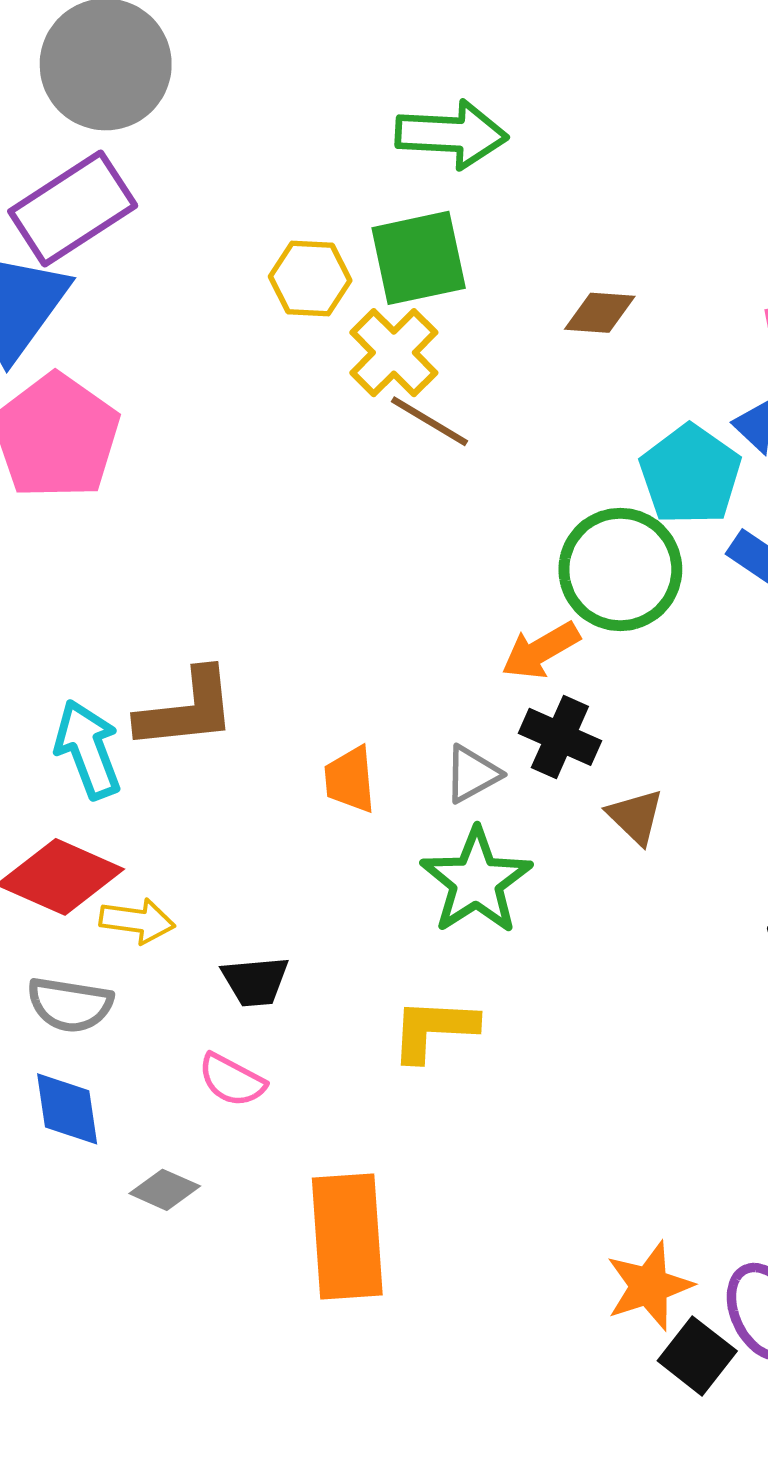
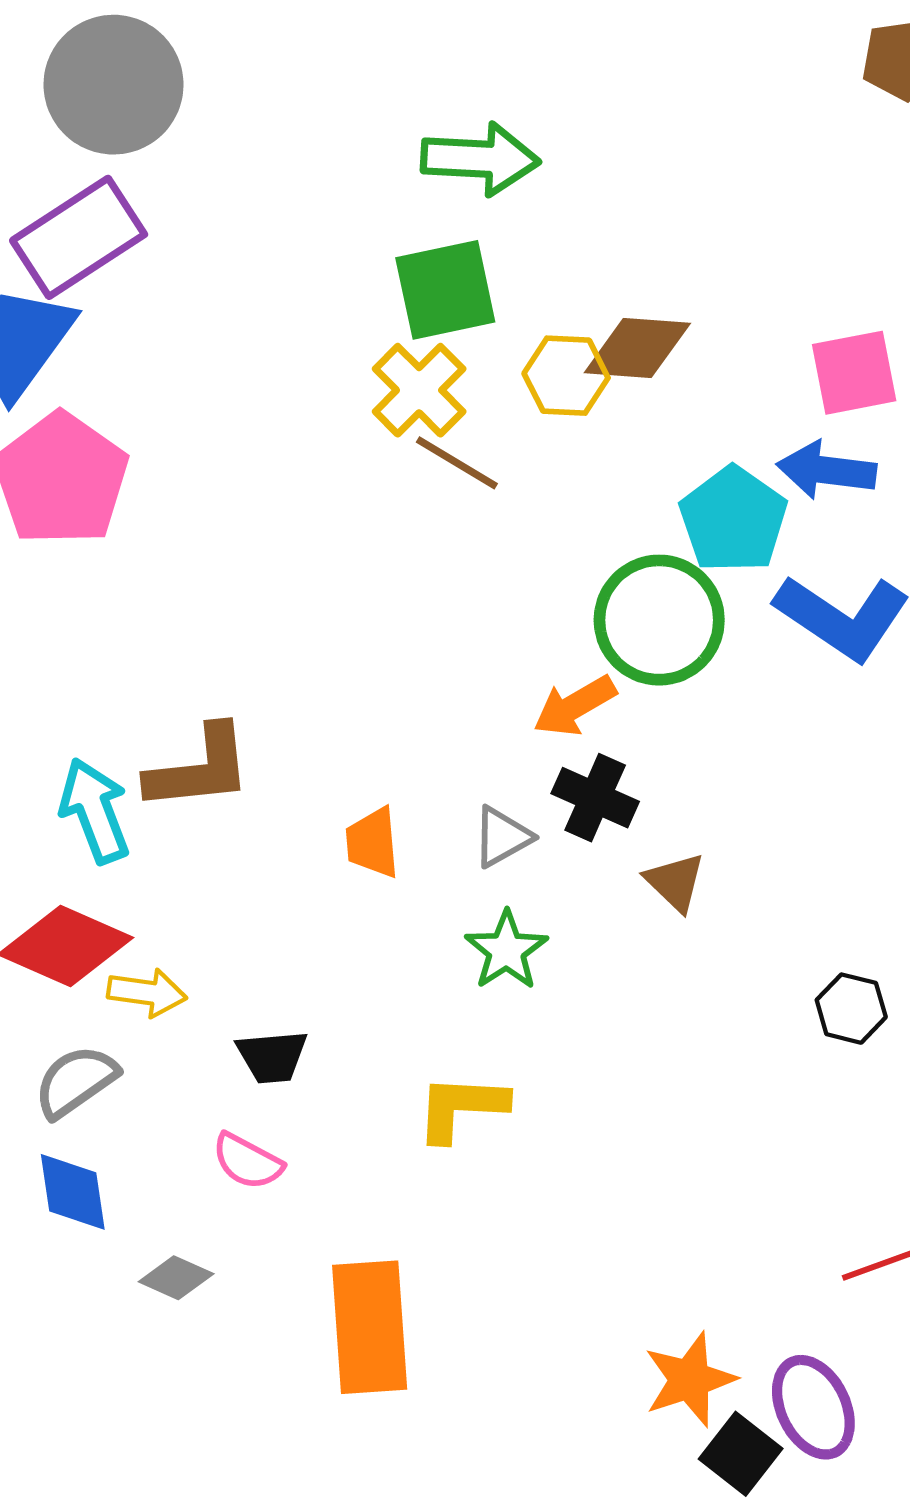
yellow hexagon: (310, 279) -> (566, 376), moved
brown diamond: (600, 313) -> (637, 348), size x1.4
green star: (476, 881) -> (506, 950), size x0.7
gray semicircle: (70, 1005) -> (76, 1081), turned 136

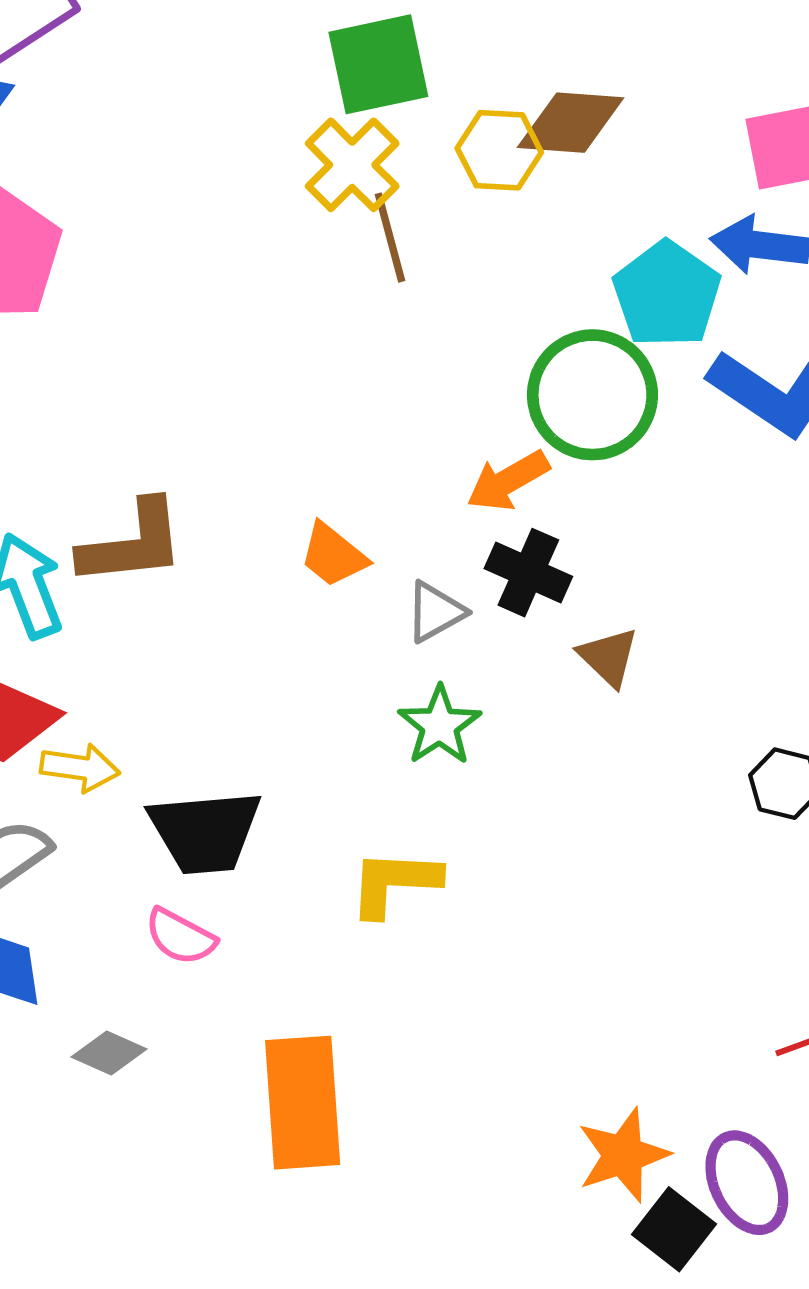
brown line: (457, 463) -> (390, 238), turned 44
orange trapezoid: (373, 843) -> (333, 555), moved, turned -46
black trapezoid: (272, 1057) -> (205, 832), size x1.6

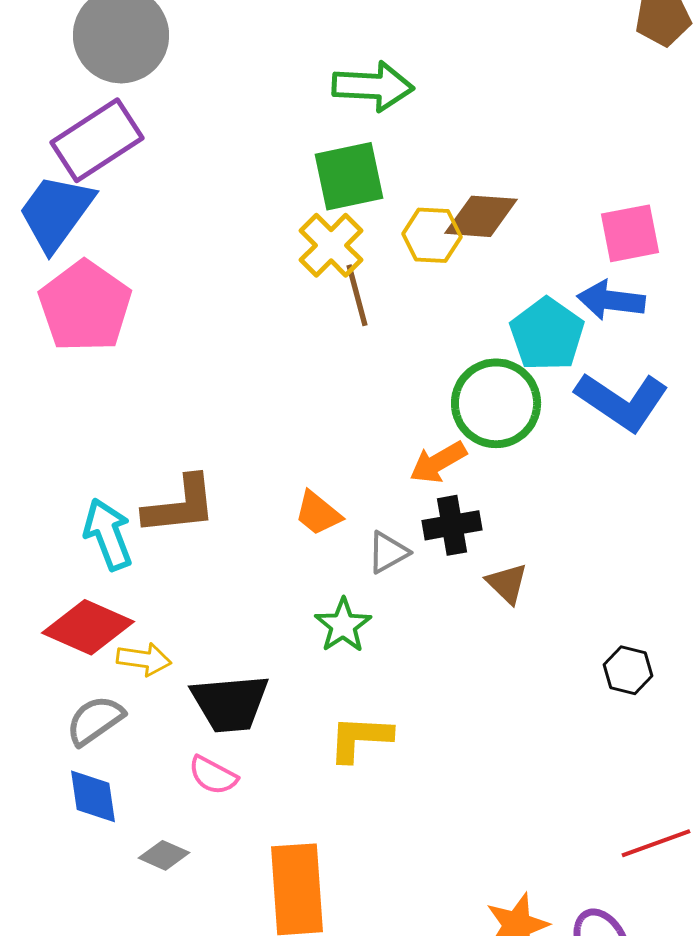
black cross: (528, 573) -> (452, 525), turned -34
green star: (440, 725) -> (343, 625), moved

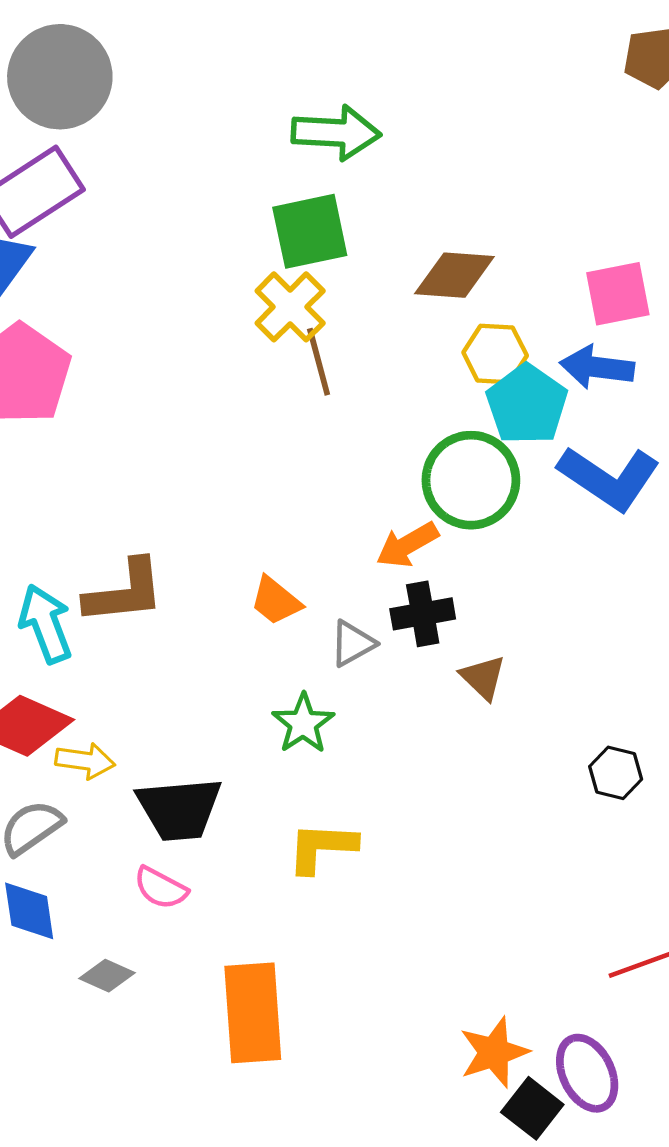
yellow hexagon: (432, 235) -> (495, 354), moved

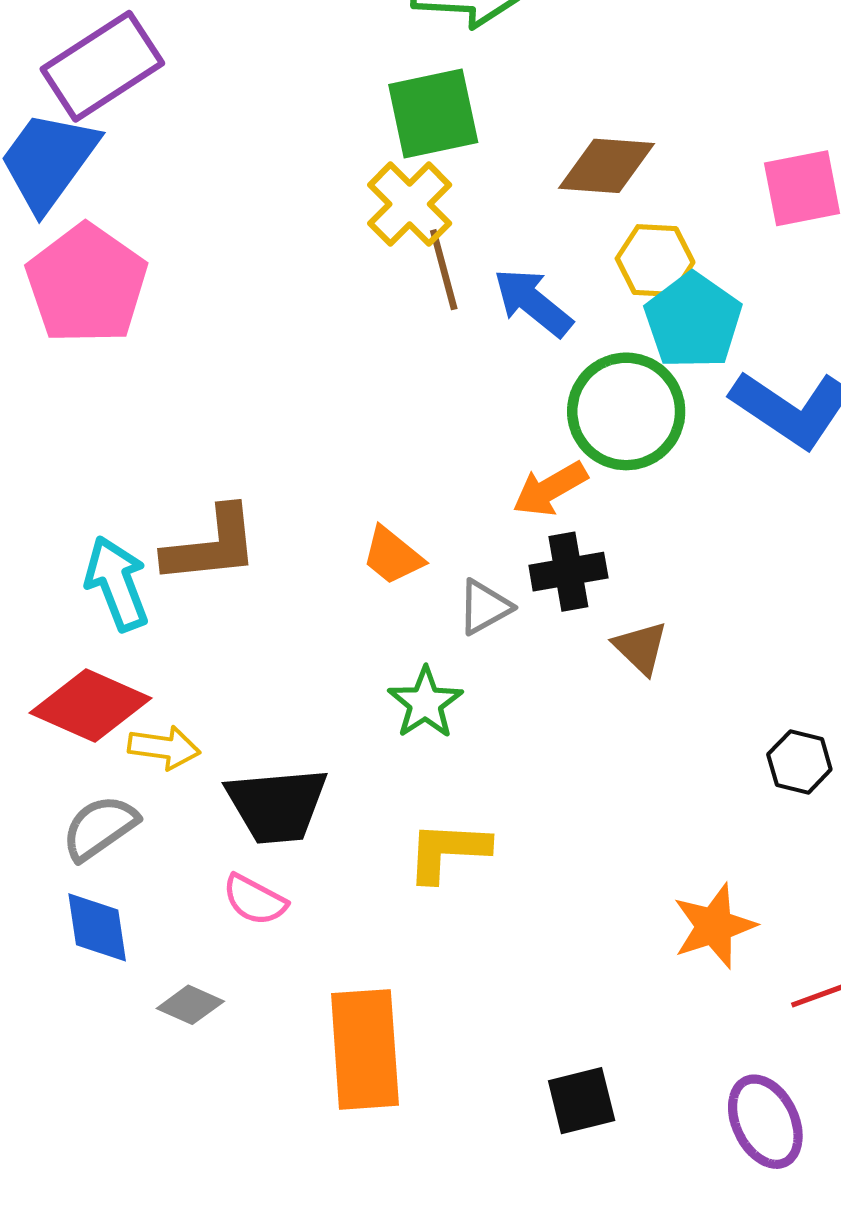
blue arrow: (597, 367) -> (533, 302), moved, turned 32
orange star: (494, 1052) -> (714, 926), moved
black square: (532, 1108) -> (582, 1101), moved, turned 38

